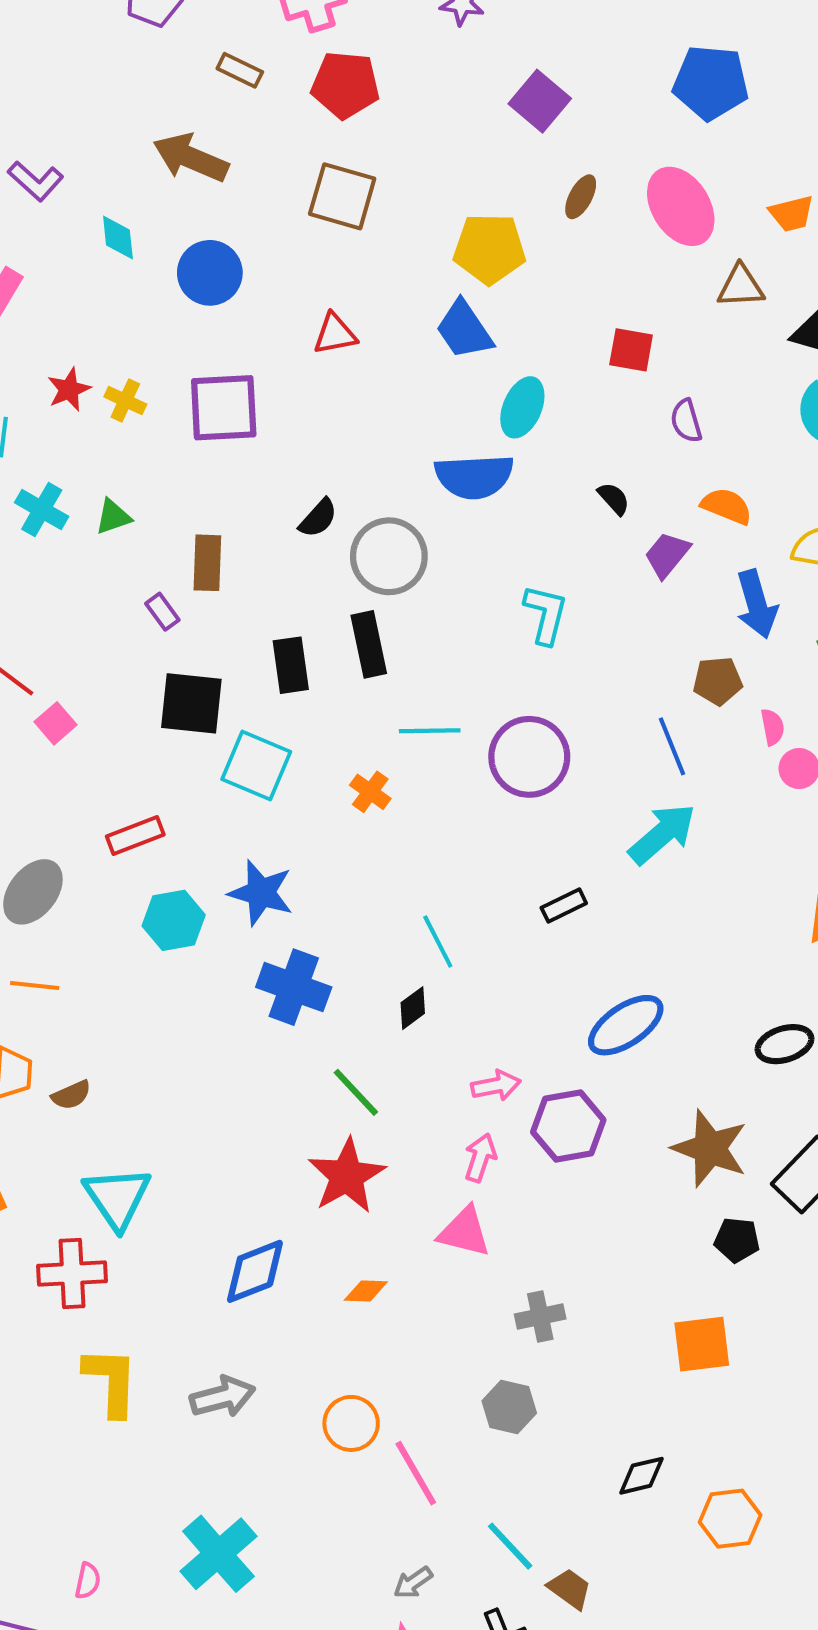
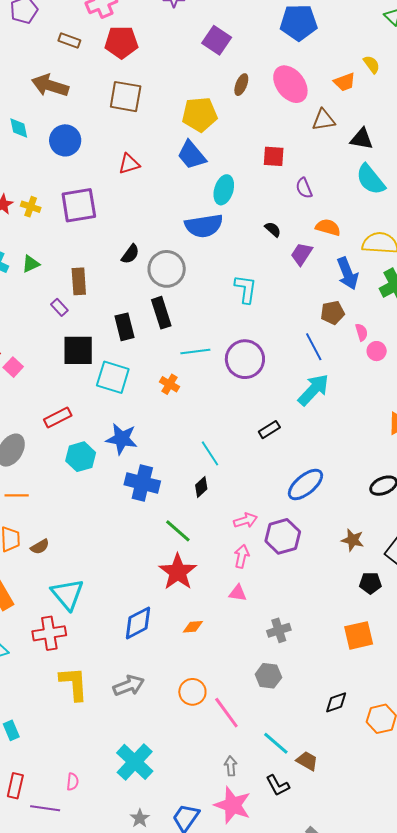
brown star: (710, 1148) -> (353, 540), size x0.6
pink triangle: (464, 1232) -> (238, 593), size x0.7
gray arrow: (413, 1583) -> (231, 766), turned 126

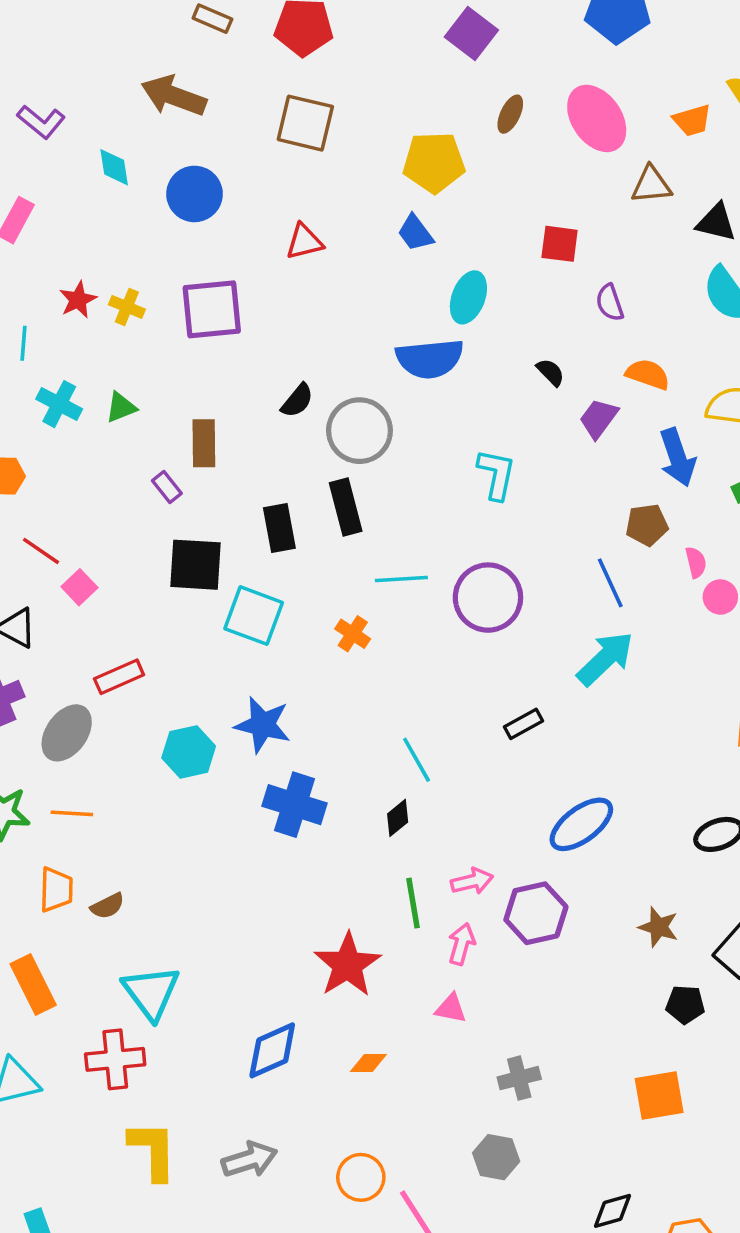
blue trapezoid: (192, 155) -> (415, 233), size x0.7
red rectangle: (58, 417) -> (119, 677), moved
green line: (178, 531) -> (413, 903), moved, turned 36

